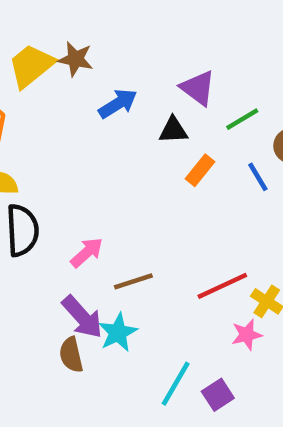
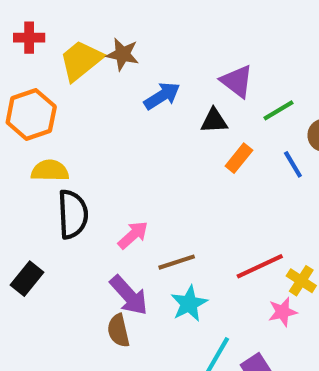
cyan star: (118, 333) -> (189, 304), moved

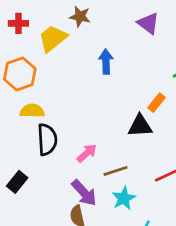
brown star: (123, 54) -> (80, 17), moved
purple triangle: (237, 81) -> (148, 23), moved
blue arrow: (162, 96) -> (106, 62), turned -60
black triangle: (214, 121) -> (140, 126), moved, size x1.4

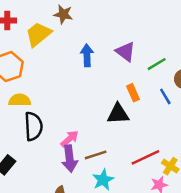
purple triangle: (148, 23) -> (126, 52), moved
orange rectangle: (156, 103) -> (133, 93), turned -63
purple arrow: (84, 193) -> (70, 159), moved, turned 35

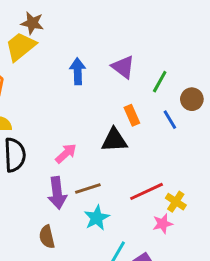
brown star: (63, 14) -> (32, 23), moved
green line: (157, 64) -> (160, 82), turned -30
pink arrow: (70, 139) -> (66, 153), moved

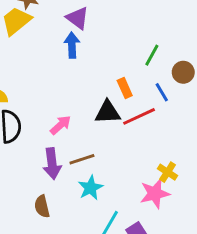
purple triangle: (123, 67) -> (78, 18), moved
red line: (146, 191) -> (139, 116), moved
pink star: (163, 224) -> (155, 194), size x1.5

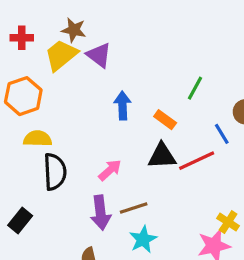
purple triangle: (78, 18) -> (99, 55), moved
blue arrow: (72, 45) -> (123, 106), moved
green line: (152, 55) -> (195, 88), moved
orange rectangle: (125, 88) -> (165, 120), moved, turned -30

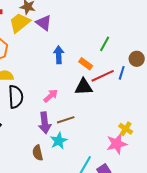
blue line: (222, 134) -> (122, 73), turned 48
red line: (197, 161) -> (103, 76), moved
cyan star: (143, 239) -> (59, 141), moved

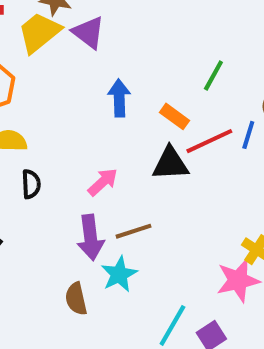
black semicircle: (16, 97) -> (31, 184), size x0.6

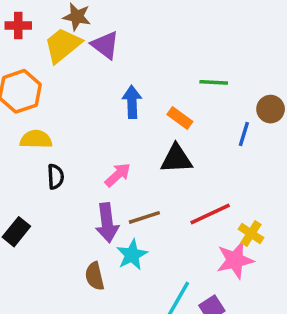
green line: (213, 75) -> (214, 82), turned 64
red line: (209, 141) -> (210, 214), moved

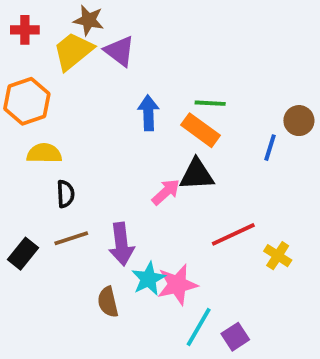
green line: (214, 82) -> (210, 103), moved
orange rectangle: (180, 118) -> (201, 130), size x1.4
pink arrow: (118, 175) -> (166, 192), moved
brown line: (144, 217) -> (71, 238), moved
pink star: (235, 260) -> (177, 285), moved

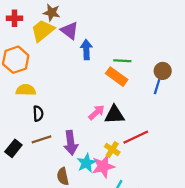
blue arrow: (148, 113) -> (86, 50), moved
brown circle: (299, 121) -> (163, 71), moved
black triangle: (197, 175) -> (114, 115), moved
yellow cross: (278, 256) -> (112, 149), moved

